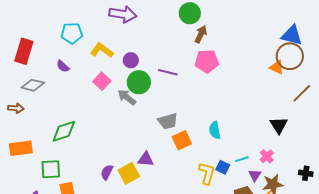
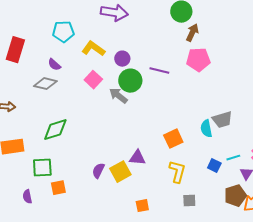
gray diamond: (33, 85) -> (45, 84), moved
gray trapezoid: (168, 121) -> (222, 120), moved
yellow L-shape: (207, 173) -> (177, 172), moved

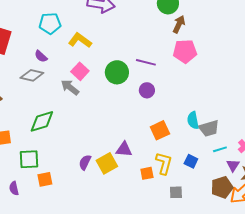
purple circle: (122, 59) -> (147, 90), moved
gray arrow: (118, 96) -> (70, 87), moved
gray trapezoid: (222, 120) -> (209, 128), moved
blue square: (214, 166) -> (191, 161), moved
orange square: (142, 206) -> (147, 173), moved

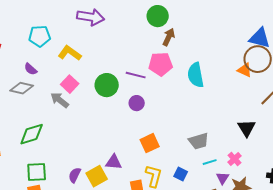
pink pentagon: (185, 51) -> (161, 64), moved
cyan semicircle: (193, 120) -> (196, 75), moved, size x1.4
green square: (29, 159) -> (37, 172), moved

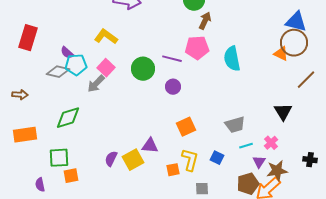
cyan pentagon: (40, 36) -> (76, 65), moved
gray arrow: (60, 100) -> (96, 84), turned -84
green square: (37, 172) -> (59, 158), moved

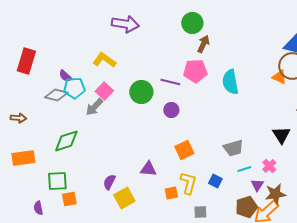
yellow square: (133, 160) -> (124, 198), moved

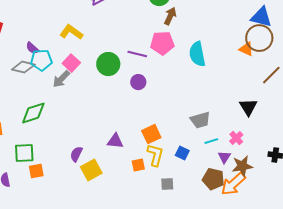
orange square: (184, 150) -> (151, 134), moved
brown pentagon: (246, 207) -> (213, 179), turned 30

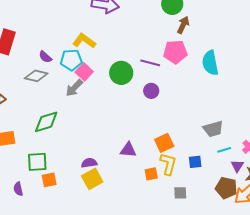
cyan pentagon: (41, 60) -> (71, 60), moved
blue square: (182, 153) -> (195, 162), turned -32
purple semicircle: (76, 154) -> (89, 163), turned 56
yellow square: (91, 170) -> (92, 179), moved

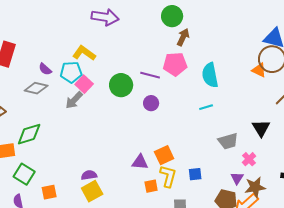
green diamond: (46, 122) -> (29, 134), moved
gray trapezoid: (213, 129) -> (228, 141), moved
purple triangle: (128, 150) -> (140, 162), moved
cyan line: (224, 150) -> (206, 107), moved
green square: (37, 162) -> (24, 174), moved, turned 35

